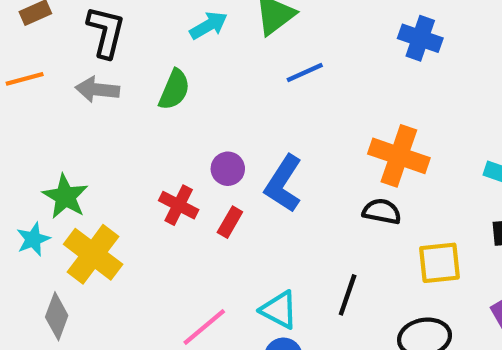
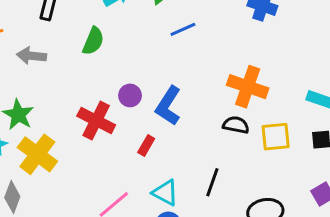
gray arrow: (97, 90) -> (31, 56), moved
red cross: (179, 205) -> (96, 120), size x1.4
red rectangle: (230, 222) -> (146, 145), moved
yellow square: (440, 263) -> (276, 137), moved

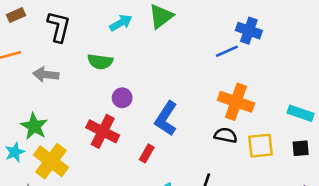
blue line: (183, 29) -> (227, 51), moved
green semicircle: (93, 41) -> (100, 62), turned 75
purple circle: (130, 95) -> (122, 98), moved

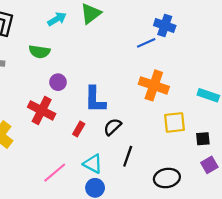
blue L-shape: (166, 118) -> (95, 100), turned -32
black semicircle: (226, 135) -> (112, 127), moved, turned -54
black square: (301, 148) -> (203, 139), moved

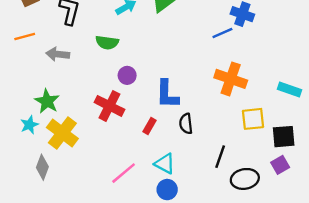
black semicircle: (112, 127) -> (186, 124), turned -54
black square: (203, 139) -> (284, 137), size x1.5
black line: (128, 156) -> (220, 157), moved
purple square: (209, 165) -> (280, 165), moved

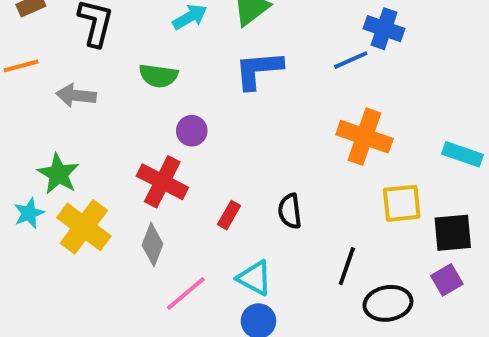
blue L-shape: (167, 94) -> (258, 70), moved, turned 84
gray diamond: (42, 167) -> (153, 245), moved

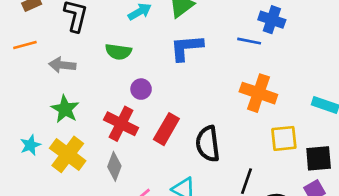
blue line: (351, 60) -> (249, 41), turned 35
green star: (58, 174) -> (65, 109), moved
black semicircle: (290, 211) -> (208, 144), size x1.5
red rectangle: (229, 215) -> (166, 129), moved, size x1.6

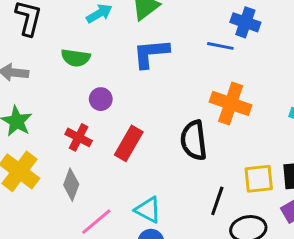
red cross: (121, 124) -> (79, 137), size x0.7
yellow square: (284, 138) -> (259, 179), moved
black semicircle: (208, 144) -> (194, 140), moved

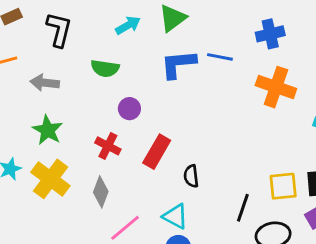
blue cross: (245, 22) -> (270, 34), turned -32
blue line: (220, 46) -> (220, 57), moved
orange cross: (231, 103) -> (276, 87), moved
black semicircle: (194, 140) -> (191, 176), moved, size x0.6

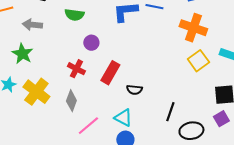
green star: (48, 130) -> (22, 54), moved
black semicircle: (191, 176) -> (134, 90), turned -77
yellow square: (283, 186) -> (198, 61), moved, turned -30

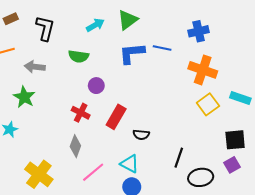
yellow cross: (36, 92) -> (39, 174), moved

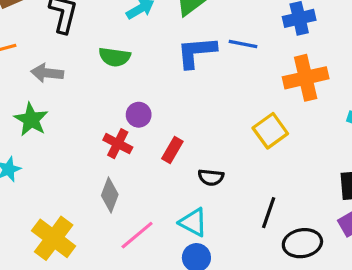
orange cross: (203, 70) -> (306, 78), turned -32
purple circle: (96, 86) -> (139, 115), moved
yellow square: (208, 104) -> (270, 131), moved
red rectangle: (116, 117) -> (172, 150), size x0.7

